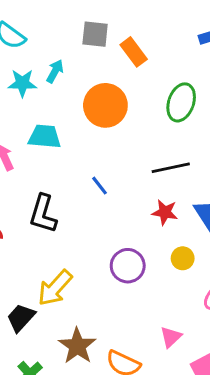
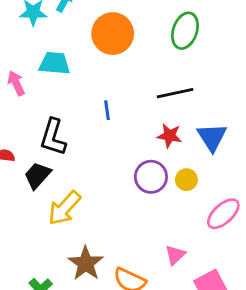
blue line: (99, 186) -> (107, 110), turned 30
purple circle: (128, 266) -> (151, 177), moved
black trapezoid: (21, 318) -> (37, 175), moved

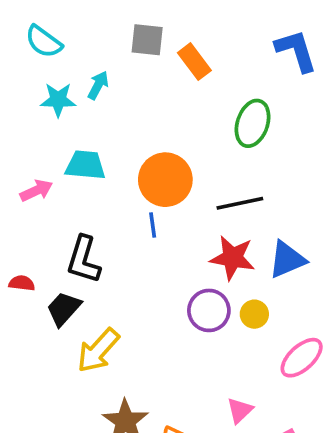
orange circle: (113, 34) -> (165, 180), moved
pink arrow: (16, 83) -> (36, 191), turned 90
red star: (169, 136) -> (233, 258), size x1.4
blue triangle: (212, 137) -> (287, 260), turned 40

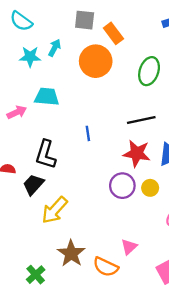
orange circle: (165, 180) -> (96, 61), moved
pink triangle: (240, 410) -> (129, 247), moved

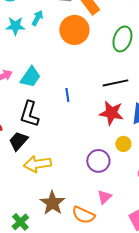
cyan trapezoid: (47, 97) -> (30, 77), moved, turned 120
purple circle: (122, 186) -> (98, 161), moved
yellow arrow: (55, 210) -> (37, 164), turned 40

